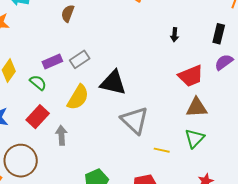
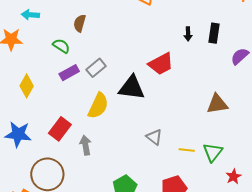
black rectangle: (219, 34) -> (214, 33), moved
red trapezoid: (191, 76) -> (161, 64), moved
green semicircle: (38, 83) -> (61, 46), moved
gray triangle: (135, 120) -> (154, 137), moved, size x0.6
green triangle: (195, 138) -> (213, 152), moved

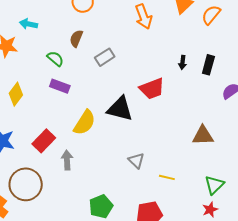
gray rectangle: (96, 68) -> (105, 57), moved
purple rectangle: (69, 73) -> (60, 86), turned 42
green triangle: (213, 152) -> (214, 185), moved

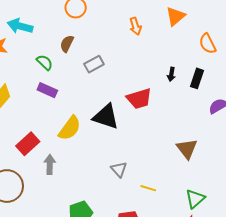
orange semicircle: (211, 15) -> (208, 44), moved, turned -70
orange arrow: (144, 17) -> (135, 26), size x0.7
cyan arrow: (28, 24) -> (20, 26), size x1.4
brown triangle: (203, 136) -> (187, 149), turned 50

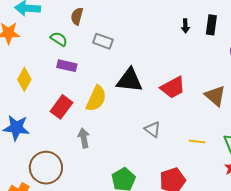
gray rectangle: (94, 64) -> (103, 41), moved, turned 60
red trapezoid: (139, 99) -> (173, 87), moved
red rectangle: (28, 144) -> (62, 107), moved
yellow line: (148, 188) -> (197, 142), moved

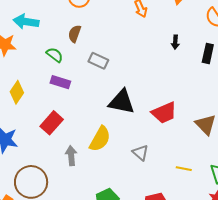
black arrow: (185, 26) -> (175, 42), moved
yellow semicircle: (96, 99) -> (100, 139), moved

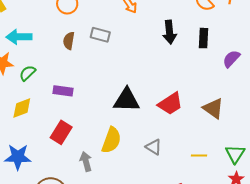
black arrow: (175, 42) -> (170, 32), size x1.6
green semicircle: (55, 55) -> (27, 73), moved, turned -72
gray rectangle: (98, 61) -> (100, 35), moved
yellow diamond: (17, 92) -> (22, 108), turned 45

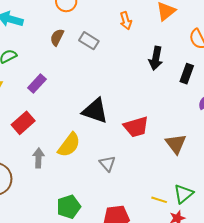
purple rectangle: (63, 91) -> (37, 84), turned -72
yellow line: (199, 155) -> (159, 200), moved

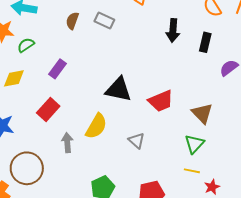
green triangle: (183, 194) -> (194, 144), moved

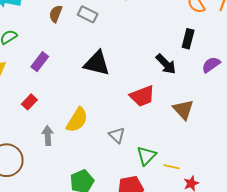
black arrow: (173, 30) -> (166, 64), moved, turned -50
black triangle: (118, 89) -> (97, 63), moved
red rectangle: (48, 109) -> (29, 102), size x0.7
green triangle: (194, 144) -> (146, 156), moved

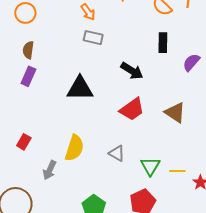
gray rectangle: (88, 14) -> (93, 38), moved
purple rectangle: (40, 62) -> (28, 76), moved
black arrow: (166, 64) -> (132, 71), moved
gray arrow: (48, 136) -> (50, 170), turned -138

